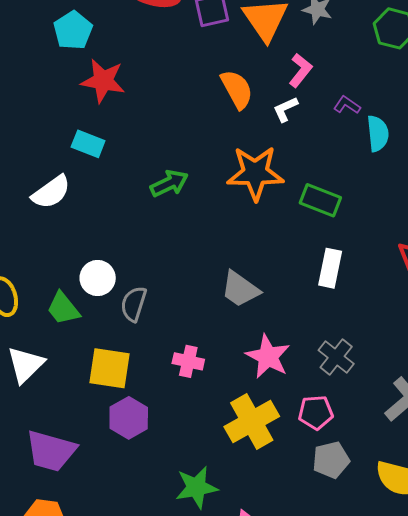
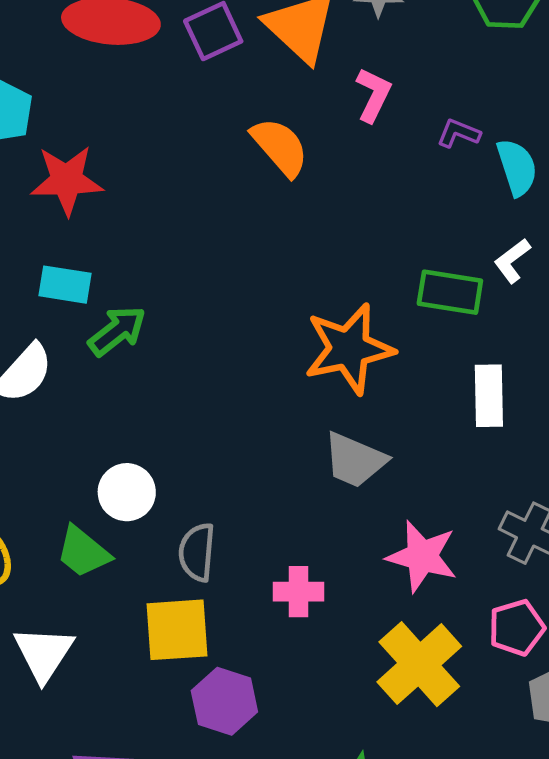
white L-shape: (285, 109) -> (512, 261), moved
orange star: (255, 173) -> (349, 349), moved
green arrow: (169, 183) -> (117, 331), moved
gray semicircle: (134, 304) -> (197, 552), moved

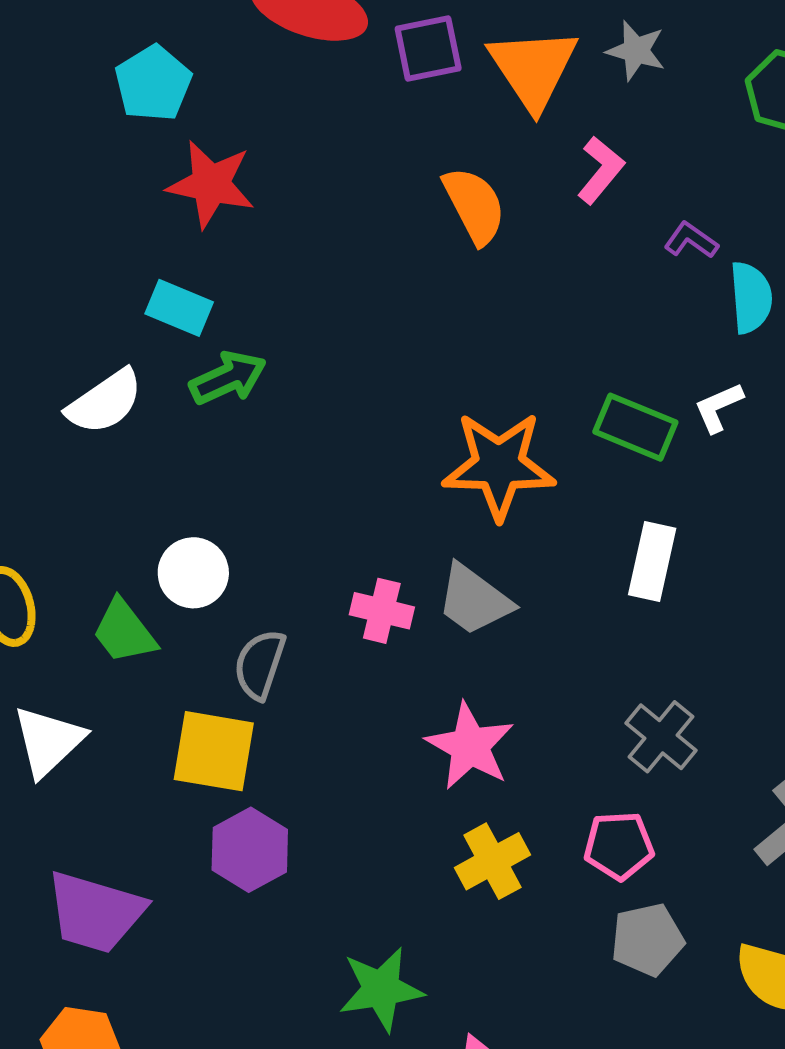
pink star: (422, 556) -> (470, 746), moved
pink cross: (298, 592) -> (382, 611), moved
yellow cross: (419, 664) -> (492, 861), size x0.7

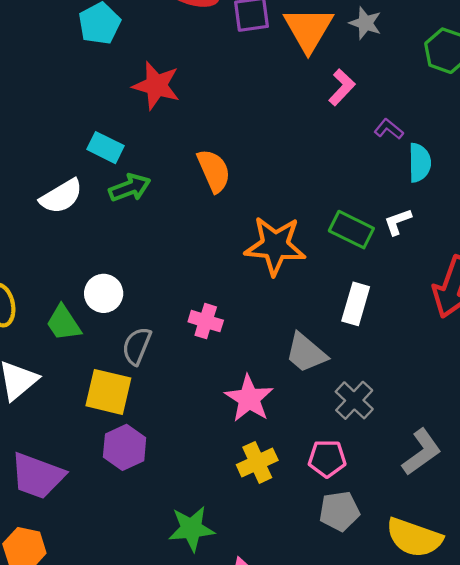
red star: (211, 184) -> (156, 86), moved
orange semicircle: (474, 205) -> (214, 171), moved
gray trapezoid: (474, 600) -> (306, 353), moved

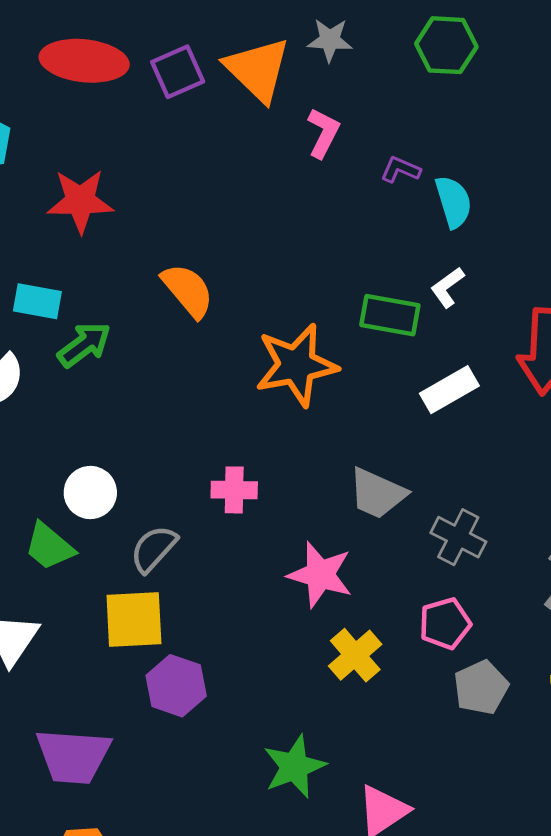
white rectangle: (356, 304) -> (449, 390), moved, turned 60
gray semicircle: (137, 346) -> (154, 549), turned 36

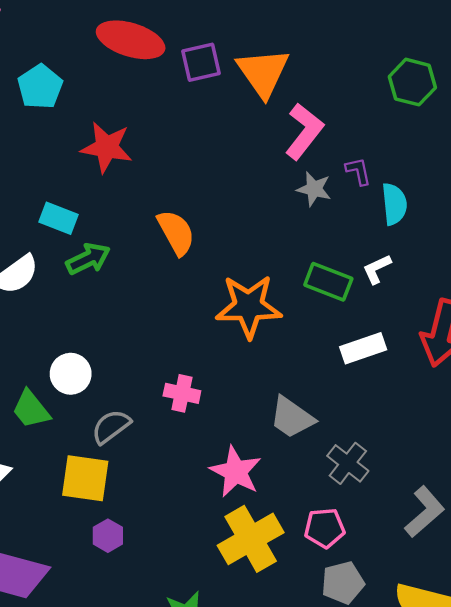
gray star: (330, 40) -> (314, 189), moved
pink L-shape: (323, 133) -> (304, 131), size x1.4
purple L-shape: (400, 170) -> (358, 171), turned 44
yellow cross: (355, 655) -> (251, 539), size x1.5
purple hexagon: (176, 686) -> (108, 536), size x0.7

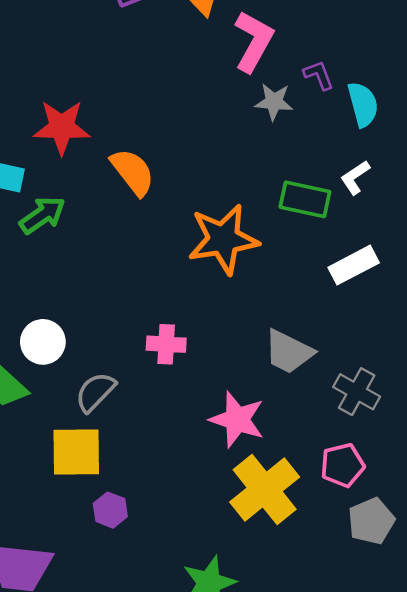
red star: (107, 147) -> (62, 127), moved

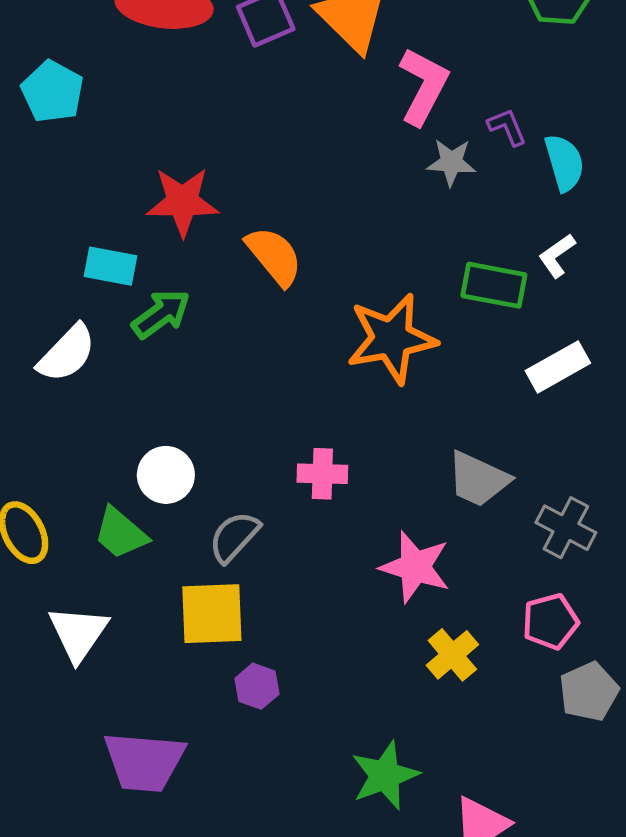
yellow cross: (265, 489) -> (452, 655), size x0.6

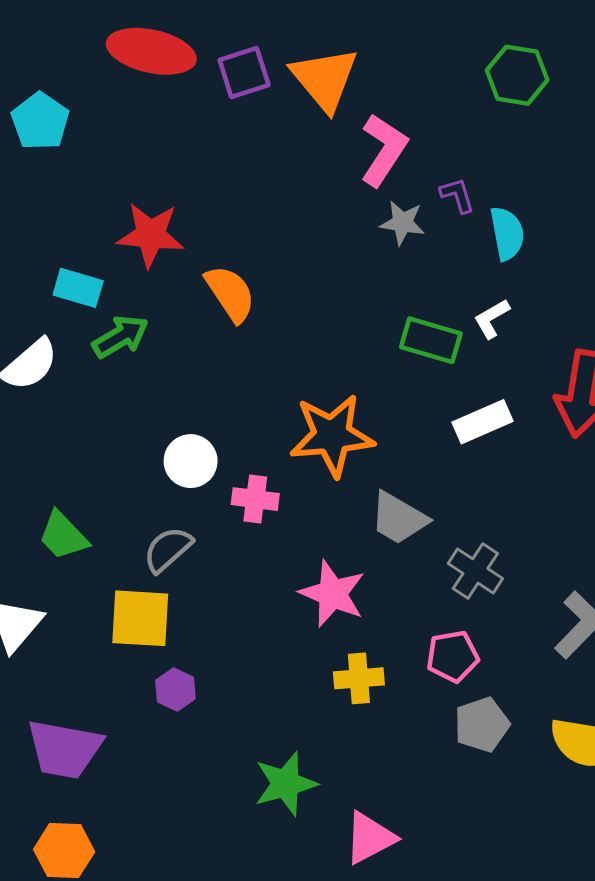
orange star: (392, 338) -> (332, 435), moved
white circle: (166, 475) -> (191, 461), moved
yellow cross: (452, 655) -> (359, 678), turned 30

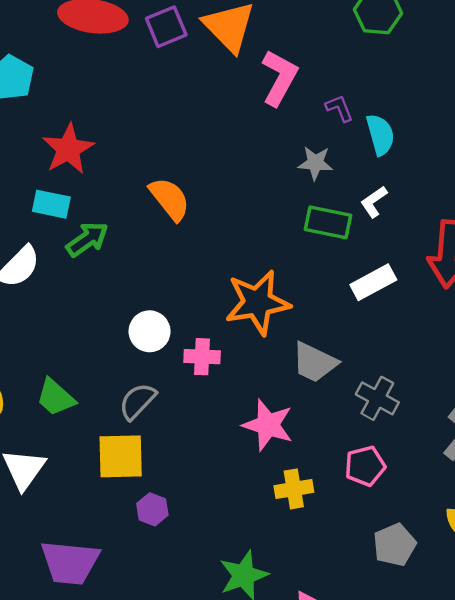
gray star: (403, 223) -> (315, 163), moved
red star: (151, 235) -> (68, 149), moved, turned -30
gray pentagon: (482, 725) -> (395, 545), moved

